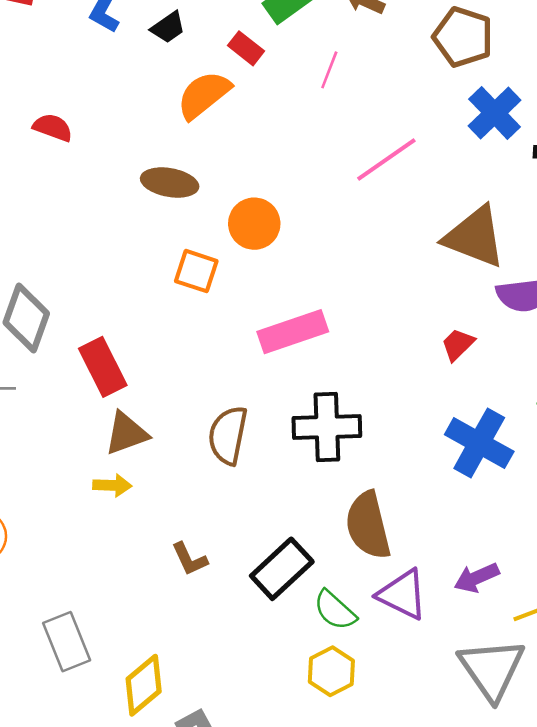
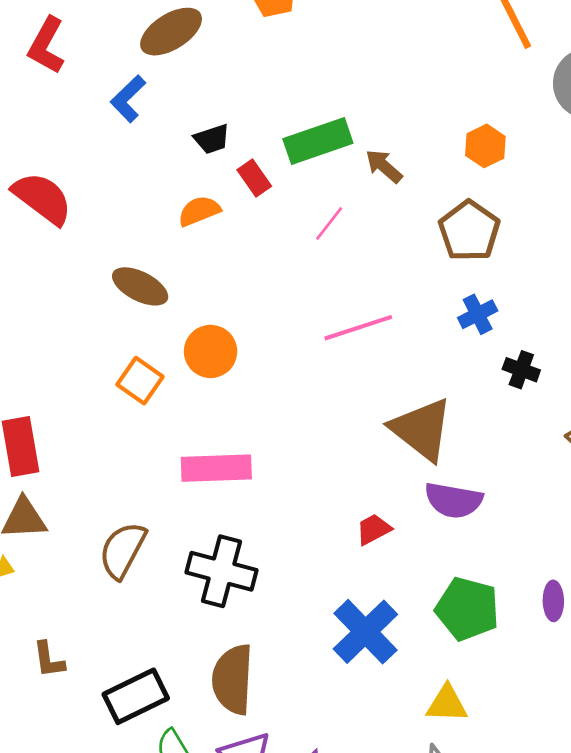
black trapezoid: (168, 27) -> (212, 139), moved
orange semicircle: (204, 95) -> (199, 211), size x0.7
blue cross: (495, 113) -> (478, 314), size x0.7
red semicircle: (53, 127) -> (42, 198), size x1.6

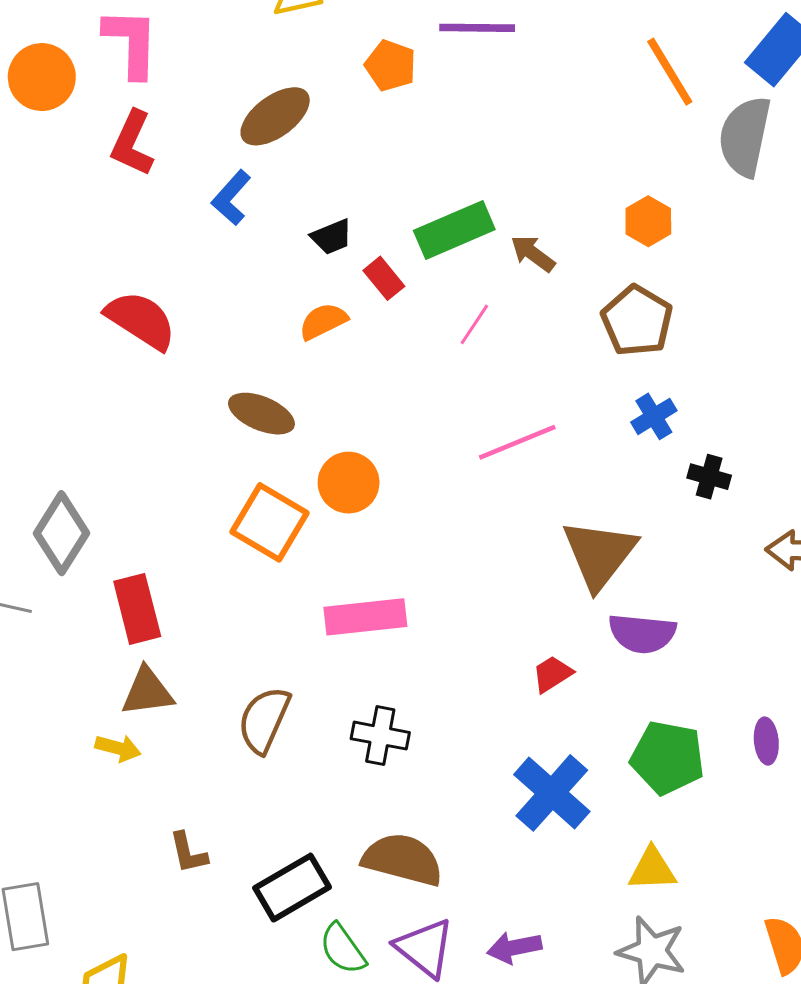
orange square: (140, 381) -> (270, 522), size x1.4
brown triangle: (422, 429) -> (599, 554), turned 34
black cross: (222, 571) -> (380, 736), size x0.7
brown semicircle: (233, 679) -> (403, 860), turned 106

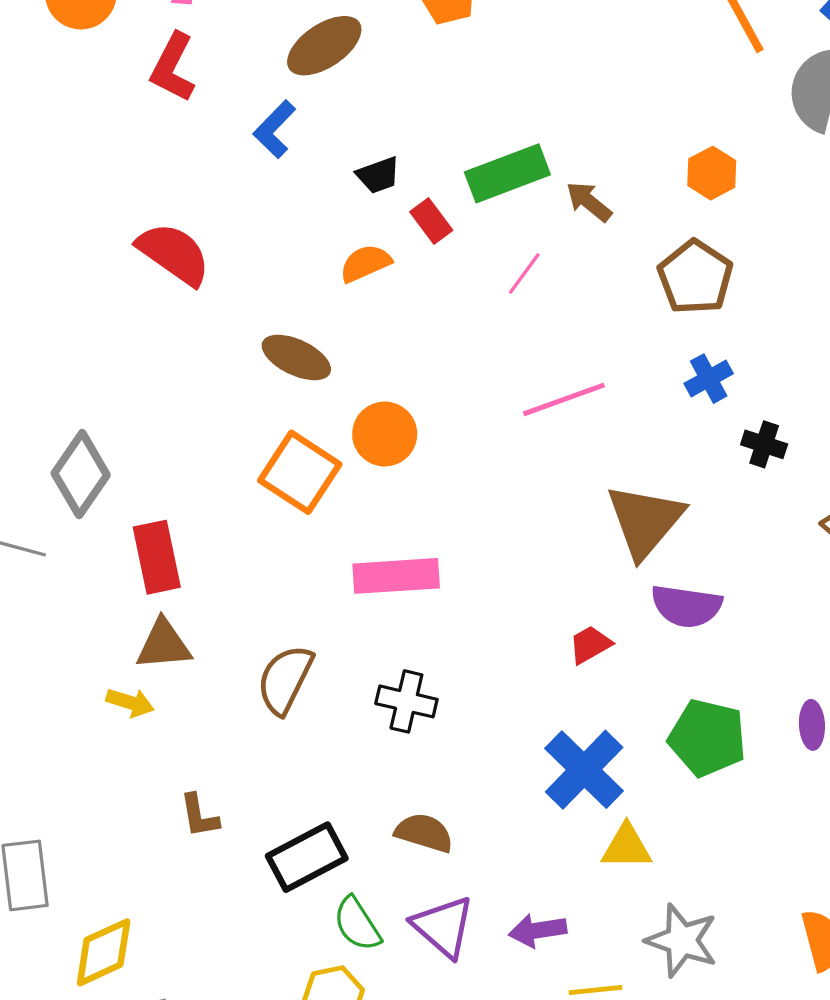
brown semicircle: (403, 860) -> (424, 833), size x0.7
yellow triangle: (652, 869) -> (627, 847), moved

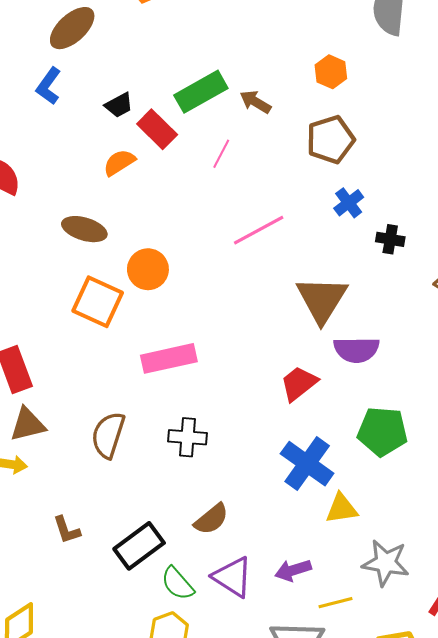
red rectangle: (431, 221) -> (157, 129), size x1.4
brown pentagon: (695, 277) -> (330, 140), turned 30
red trapezoid: (590, 645) -> (299, 383), size x1.4
brown semicircle: (424, 833) -> (211, 519), turned 132

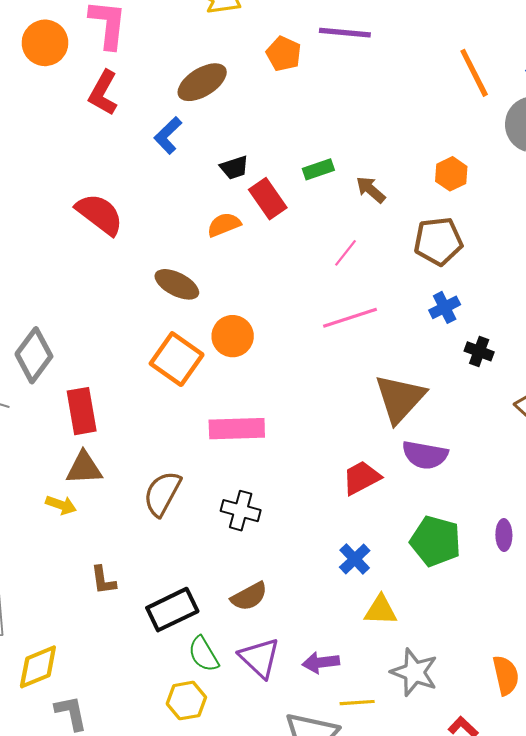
green rectangle: (201, 92) -> (318, 169), size x0.6
pink line: (221, 154) -> (345, 253), moved
blue cross: (307, 464) -> (355, 559), size x0.6

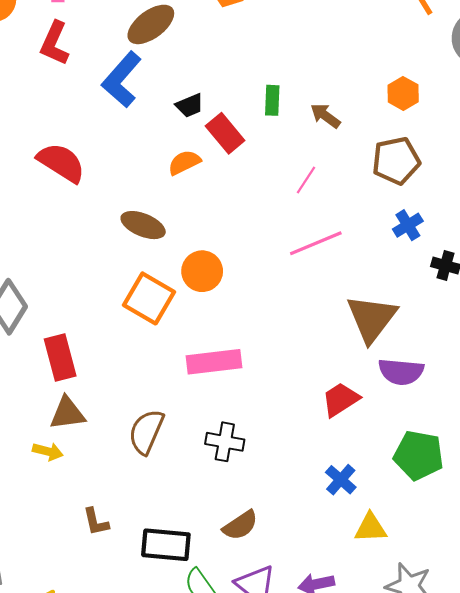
blue L-shape: (168, 135) -> (122, 80), size x1.5
green rectangle: (318, 169) -> (272, 100), turned -64
black rectangle: (172, 610) -> (166, 545), turned 36

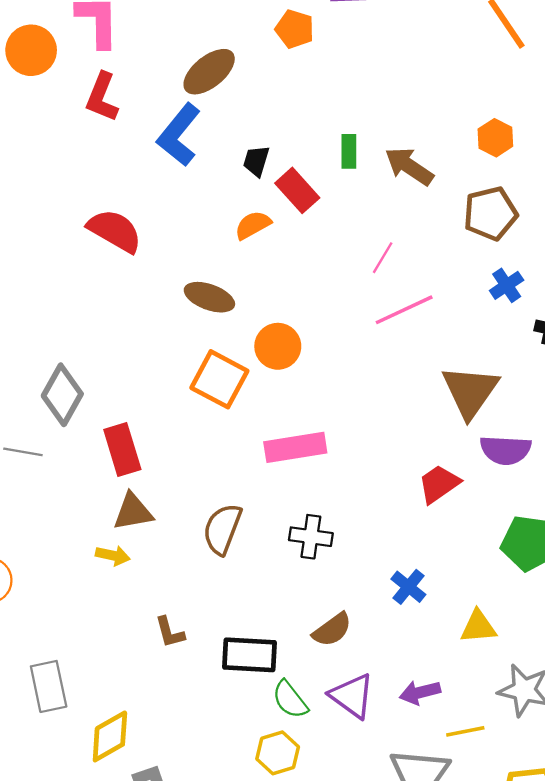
black trapezoid: (190, 106) -> (256, 161), turned 132
brown arrow: (325, 116) -> (409, 166), size x1.4
pink line: (306, 180) -> (383, 258), moved
blue cross: (341, 480) -> (408, 587), moved

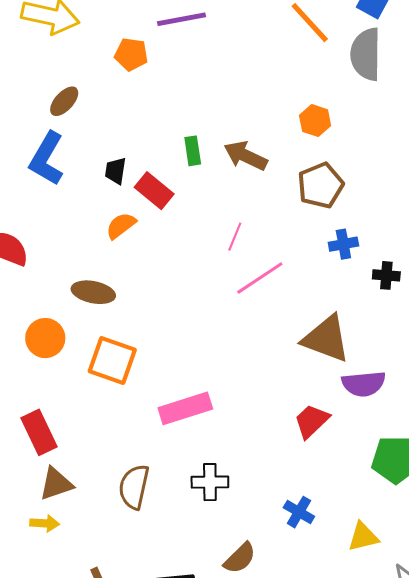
brown ellipse: (209, 72) -> (64, 101), size x0.7
blue cross: (507, 285) -> (343, 244), turned 32
orange circle: (278, 346) -> (45, 338), moved
brown triangle: (470, 392) -> (326, 339), turned -36

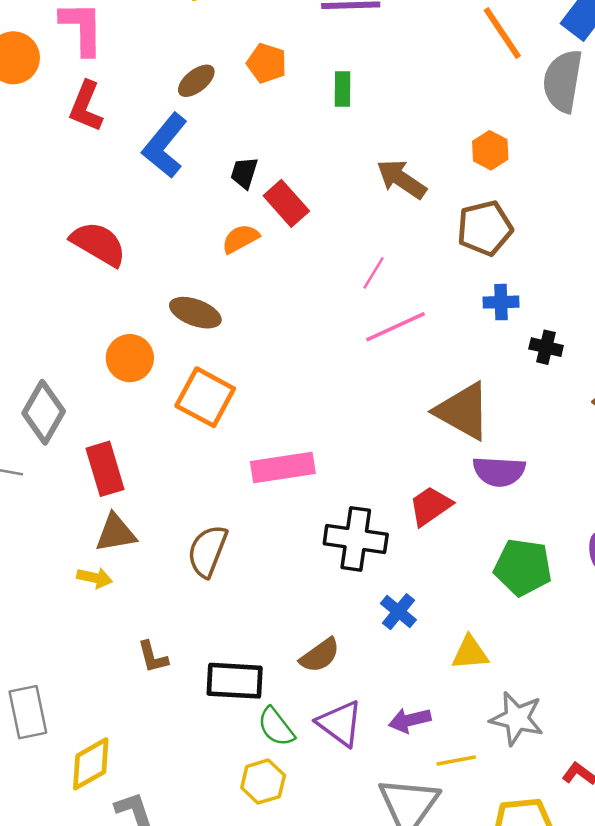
orange pentagon: (131, 54) -> (267, 63), moved
green rectangle: (193, 151) -> (343, 89), moved
black cross: (210, 482) -> (356, 539), moved, size x1.4

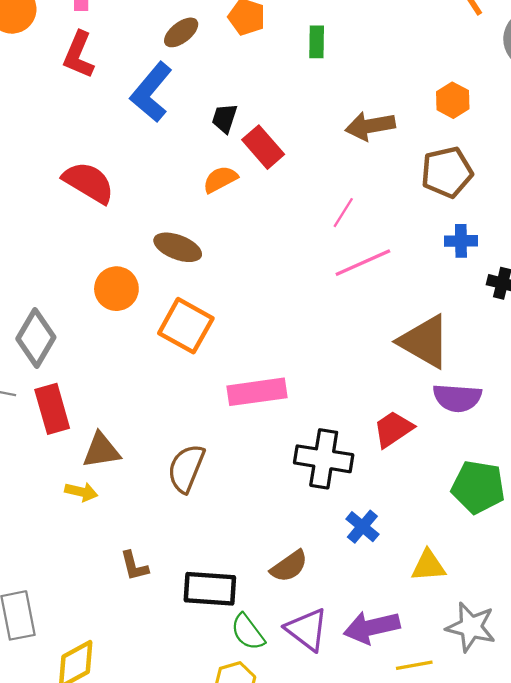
brown arrow: (401, 179) -> (370, 126), turned -45
red rectangle: (105, 469) -> (52, 409), moved
purple arrow: (410, 720) -> (372, 627), size x1.4

